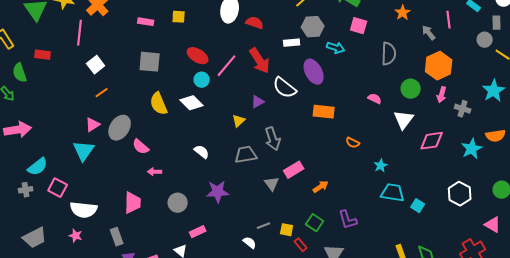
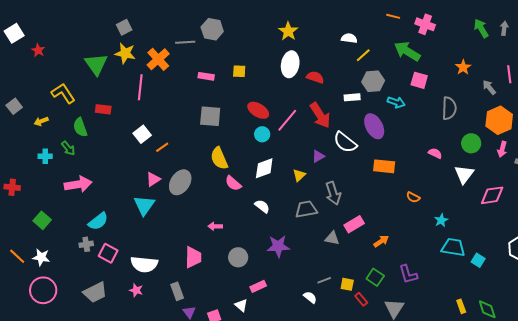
white square: (96, 65) -> (142, 134), moved
white diamond: (192, 103) -> (264, 168), moved, turned -65
pink semicircle: (141, 147) -> (233, 183), moved
gray triangle: (272, 184) -> (332, 238), turned -42
pink square: (58, 188) -> (108, 253), moved

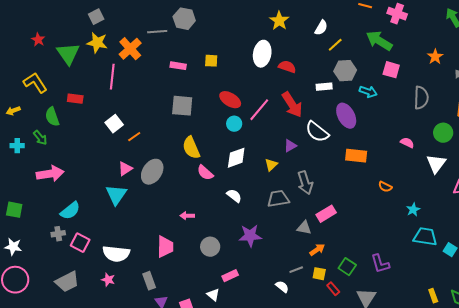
yellow star: (288, 31) -> (279, 21), moved
white semicircle: (349, 38) -> (321, 28), turned 112
red star: (38, 50) -> (38, 40), moved
green square: (42, 220) -> (14, 210), turned -30
orange arrow: (381, 241) -> (317, 250), moved

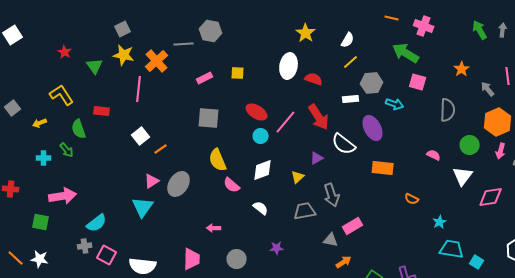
yellow line: (335, 45) -> (351, 62), moved
green triangle: (68, 54) -> (95, 66), size x0.7
pink rectangle: (178, 66) -> (205, 78), turned -35
pink arrow: (50, 174) -> (63, 196), moved
purple star: (250, 236) -> (277, 248), size x0.6

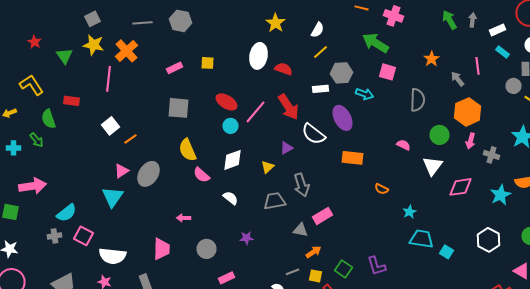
gray line: (184, 44) -> (142, 23), moved
pink square: (107, 255) -> (84, 236), moved

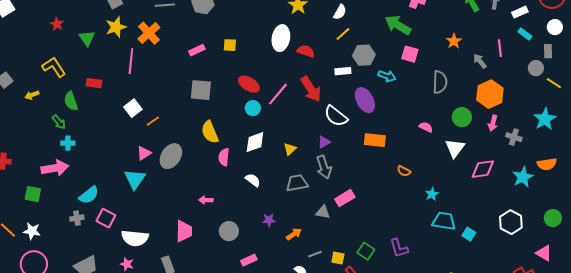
yellow star: (94, 45) -> (116, 27), turned -30
cyan cross: (14, 148) -> (68, 143), moved
purple triangle: (286, 148) -> (324, 142), moved
pink semicircle: (202, 175) -> (224, 157), turned 54
orange arrow: (314, 252) -> (294, 234), moved

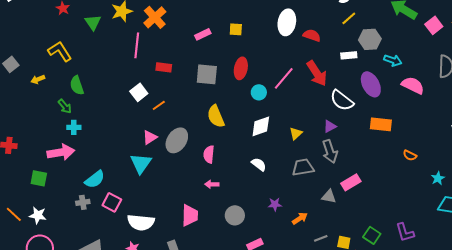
pink square: (410, 54) -> (434, 25), moved, turned 36
red rectangle: (94, 83) -> (164, 67), moved
red ellipse: (249, 84) -> (241, 68), moved, turned 70
pink semicircle: (426, 127) -> (413, 85), moved, size x1.6
pink semicircle: (224, 157) -> (209, 154), moved

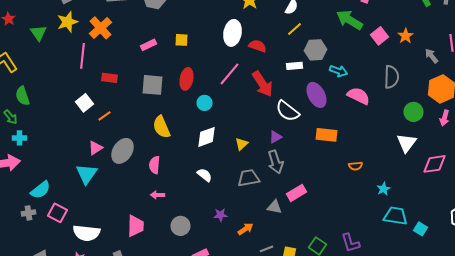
pink line: (284, 78) -> (230, 74), moved
orange semicircle: (410, 155) -> (356, 166), turned -32

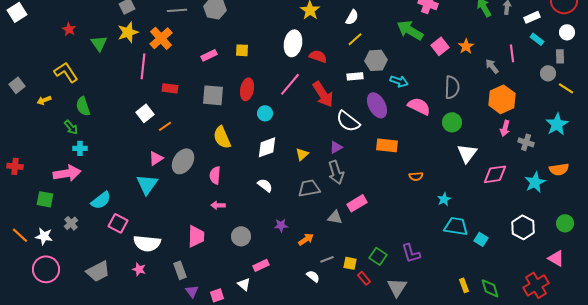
green circle: (414, 112) -> (452, 122), moved
gray cross: (28, 213) -> (71, 223), moved, turned -32

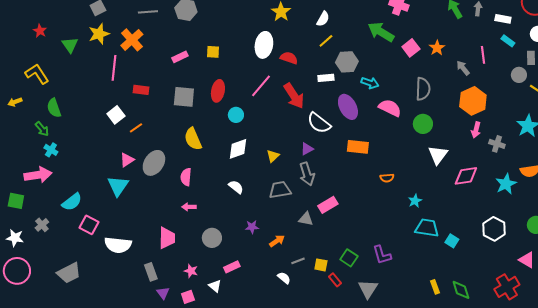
white rectangle: (532, 17) -> (503, 19), turned 35
cyan cross: (80, 148) -> (51, 150), turned 32
pink star: (139, 269) -> (191, 271), moved

